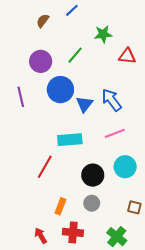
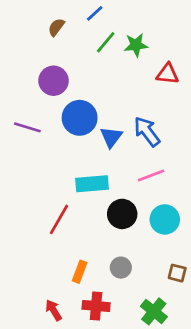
green line: (75, 55) -> (106, 42), moved
purple line: (21, 97) -> (27, 127), turned -60
black circle: (93, 175) -> (122, 214), moved

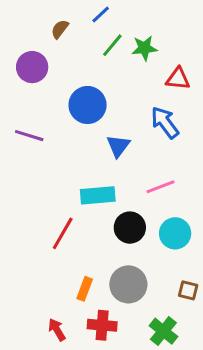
purple circle: (54, 81) -> (32, 67), moved
blue circle: (80, 118) -> (88, 105), moved
blue arrow: (147, 132) -> (165, 122), moved
gray circle: (121, 268) -> (128, 284), size x1.6

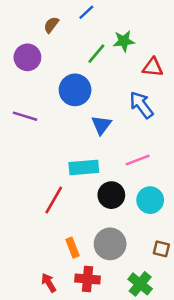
green line: (112, 45) -> (96, 54), moved
orange rectangle: (85, 289) -> (73, 248), turned -42

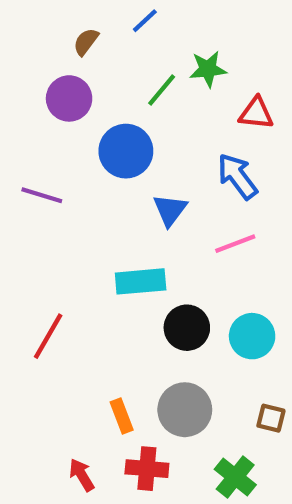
purple circle: (27, 57) -> (69, 98), moved
pink line: (138, 160) -> (235, 244), moved
red line: (54, 200) -> (48, 336), moved

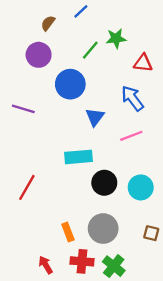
green cross: (235, 477) -> (114, 266), moved

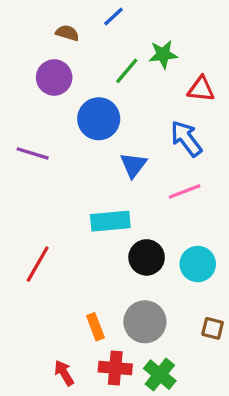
brown semicircle: (48, 23) -> (67, 33), turned 70

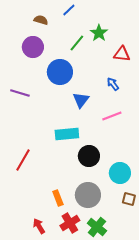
green star: (163, 54) -> (99, 33), turned -30
blue arrow: (186, 139) -> (113, 84), size x0.6
cyan circle: (198, 264) -> (120, 173), moved
red cross: (115, 368) -> (70, 223), turned -36

